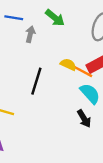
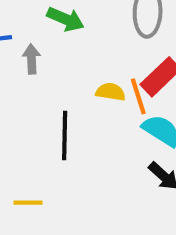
orange line: (83, 71) -> (138, 96), turned 60

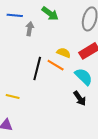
orange line: (138, 96) -> (56, 65), moved, turned -54

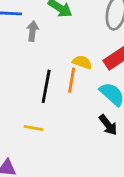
orange line: (56, 65) -> (72, 80), turned 72
yellow line: (13, 97) -> (34, 128), moved

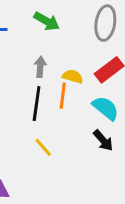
gray arrow: (33, 31) -> (40, 67), moved
yellow line: (34, 128) -> (43, 147), moved, turned 42

